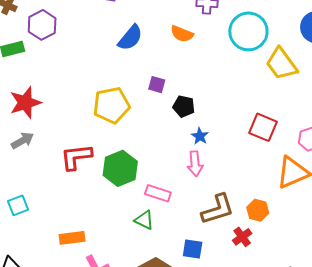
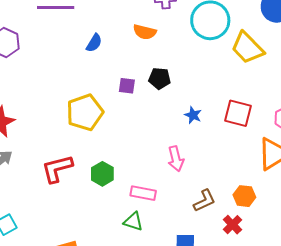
blue semicircle: (130, 38) -> (94, 43), size x0.7
black pentagon: (184, 106) -> (160, 78), moved
blue star: (200, 136) -> (193, 115), moved
green hexagon: (120, 168) -> (102, 174), size x0.7
brown L-shape: (218, 209) -> (204, 201), size x0.7

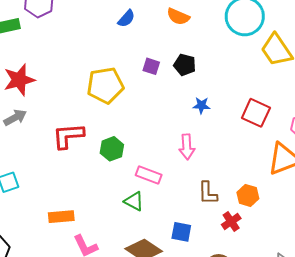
blue star: (193, 115) -> (201, 105), moved, turned -30
brown L-shape: (204, 201) -> (208, 193), turned 105

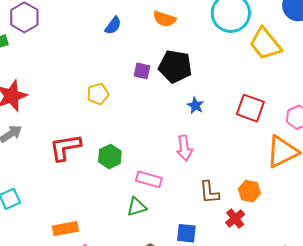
black pentagon: (185, 65) -> (175, 67), size x1.5
yellow pentagon: (105, 85) -> (98, 94), size x0.6
blue star: (201, 105) -> (195, 105), turned 30
green triangle: (134, 201) -> (137, 207), turned -40

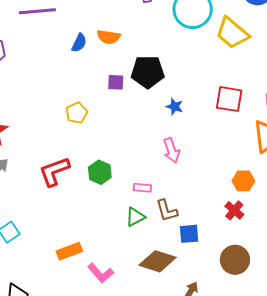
orange semicircle: (164, 19) -> (109, 37), moved
pink rectangle: (149, 179) -> (142, 188), size x0.7
brown L-shape: (209, 192) -> (167, 211), moved

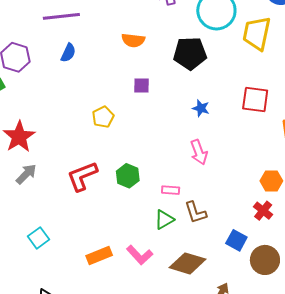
yellow trapezoid: (232, 33) -> (257, 33), turned 63
blue semicircle: (79, 43) -> (68, 53), moved
black pentagon: (148, 72) -> (190, 53), moved
blue square: (189, 234) -> (236, 240), moved, turned 35
pink L-shape: (101, 273) -> (140, 255), moved

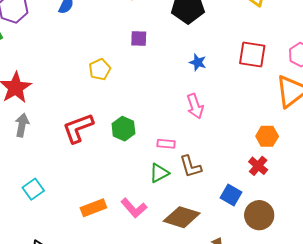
gray arrow: (26, 174) -> (22, 125), turned -35

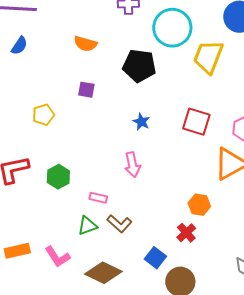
brown L-shape: (191, 166) -> (119, 224), turned -40

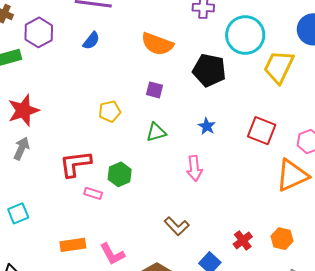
orange semicircle: (85, 44) -> (157, 44), size x1.4
pink rectangle: (98, 198) -> (93, 193), moved
orange hexagon: (199, 205) -> (282, 239), moved
green triangle: (87, 226) -> (156, 132), moved

